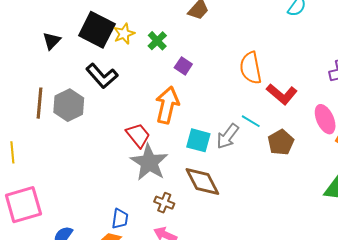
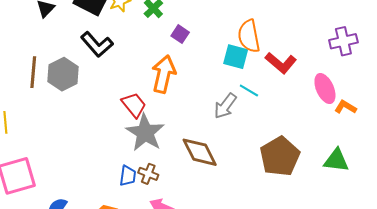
cyan square: (198, 140) -> (236, 57), moved
brown pentagon: (281, 142) -> (280, 156), moved, size x1.5
brown cross: (164, 203) -> (148, 174), moved
blue trapezoid: (120, 219) -> (128, 176), moved

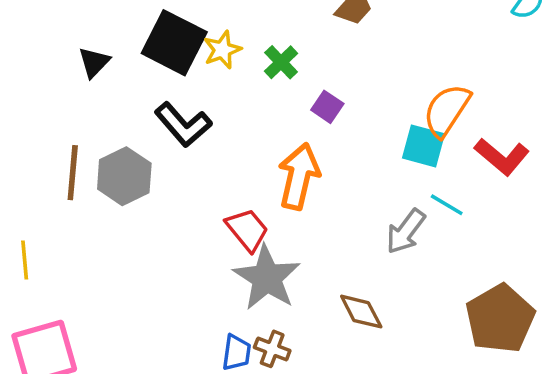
orange semicircle: (249, 36) -> (447, 110), turned 44
brown diamond: (200, 152) -> (361, 312), size x0.7

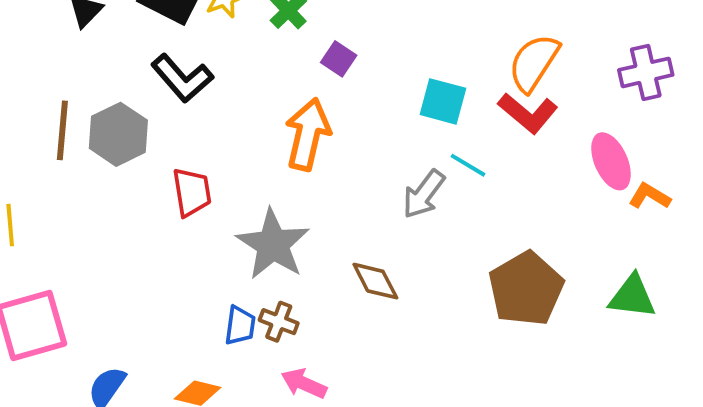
orange semicircle: (447, 110) -> (534, 63), moved
red trapezoid: (247, 230) -> (192, 192), moved, turned 30

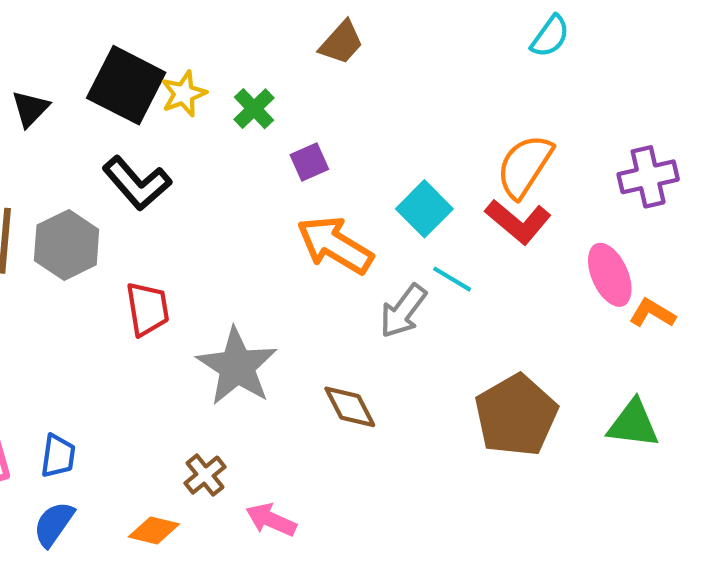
purple square: (339, 59) -> (309, 162), turned 32
cyan square: (443, 101) -> (424, 209), turned 30
orange arrow: (308, 134) -> (335, 245), moved, turned -72
brown cross: (279, 322) -> (205, 475), moved, turned 30
blue trapezoid: (240, 326) -> (58, 456), moved

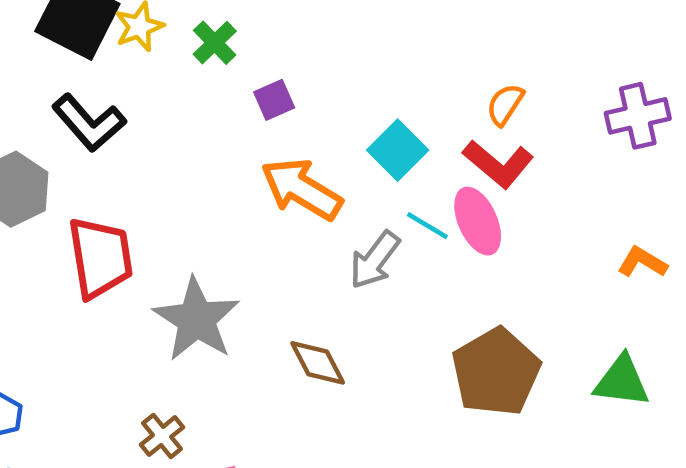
orange semicircle: (525, 166) -> (505, 104), size x0.6
pink ellipse: (610, 275) -> (478, 221), moved
red trapezoid: (147, 309) -> (100, 258), size x1.4

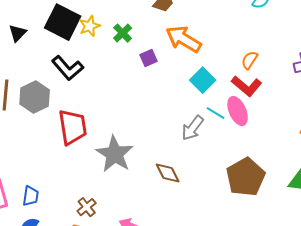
orange arrow: (302, 189) -> (184, 39), moved
brown cross: (162, 436) -> (87, 207), moved

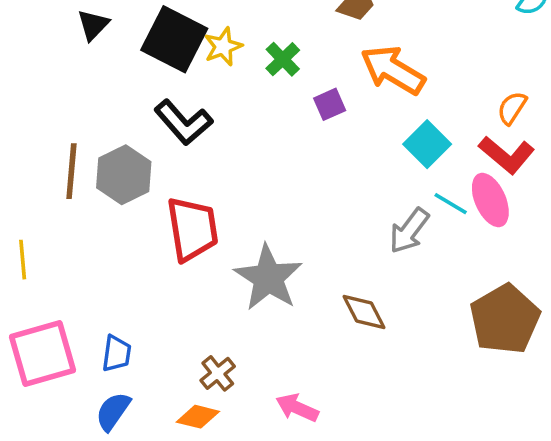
black triangle: (18, 33) -> (93, 25), moved

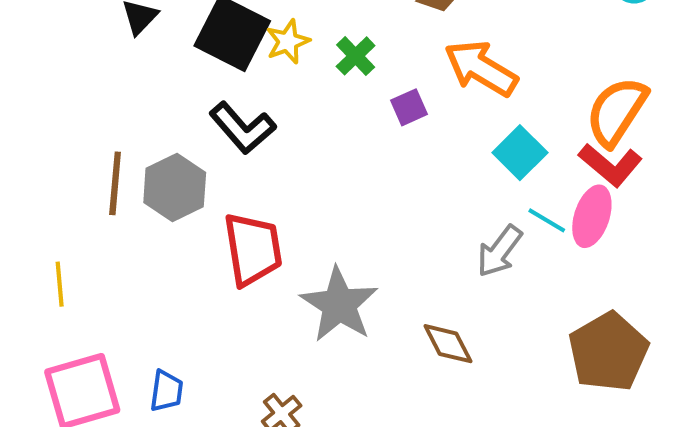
orange semicircle: (512, 108) -> (617, 111), size x1.8
pink ellipse: (490, 200) -> (592, 216), turned 42

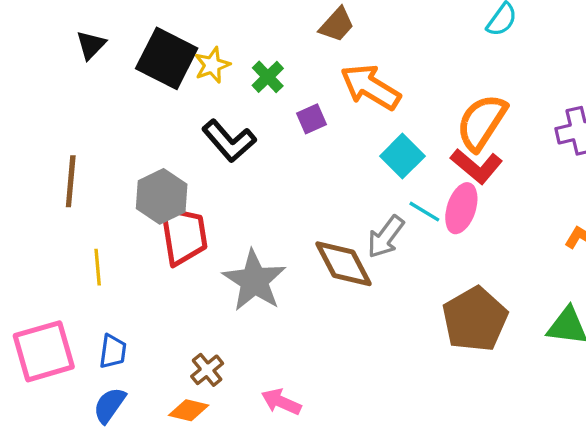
black L-shape: (243, 128) -> (229, 141), moved
gray hexagon: (175, 188) -> (162, 196), moved
yellow line: (60, 284) -> (98, 267), moved
brown diamond: (448, 344) -> (343, 264), moved, size x1.4

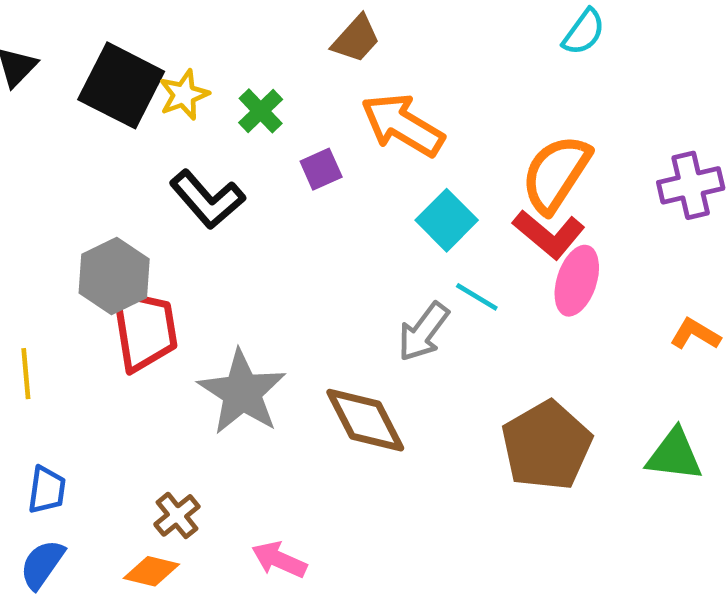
pink ellipse: (461, 208) -> (577, 281), moved
brown diamond: (343, 264) -> (365, 420), moved

